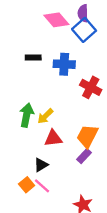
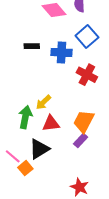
blue square: (84, 30) -> (87, 37), moved
green arrow: (27, 115) -> (25, 117), moved
black triangle: (41, 165) -> (39, 149), size x1.5
pink line: (42, 186) -> (13, 156), moved

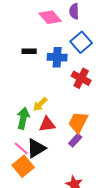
pink line: (13, 156) -> (21, 148), moved
orange square: (25, 168) -> (23, 166), size x1.5

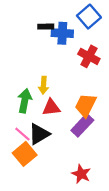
black rectangle: (29, 51) -> (46, 27), moved
yellow arrow: (40, 104) -> (43, 85), turned -42
purple rectangle: (75, 140) -> (82, 125), size x1.5

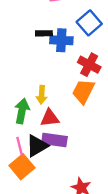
orange trapezoid: (86, 105) -> (83, 91), moved
purple rectangle: (82, 125) -> (54, 140), moved, turned 55
pink line: (22, 134) -> (20, 146), turned 35

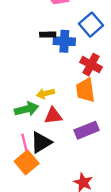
orange trapezoid: (83, 91) -> (85, 90), turned -35
yellow arrow: (42, 95) -> (45, 93), turned 72
green arrow: (22, 111) -> (27, 109), turned 65
purple rectangle: (54, 140) -> (87, 130), moved, turned -30

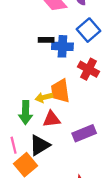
orange trapezoid: (85, 90) -> (60, 91), moved
green arrow: (27, 109) -> (26, 113), turned 105
pink line: (24, 142) -> (14, 145), moved

